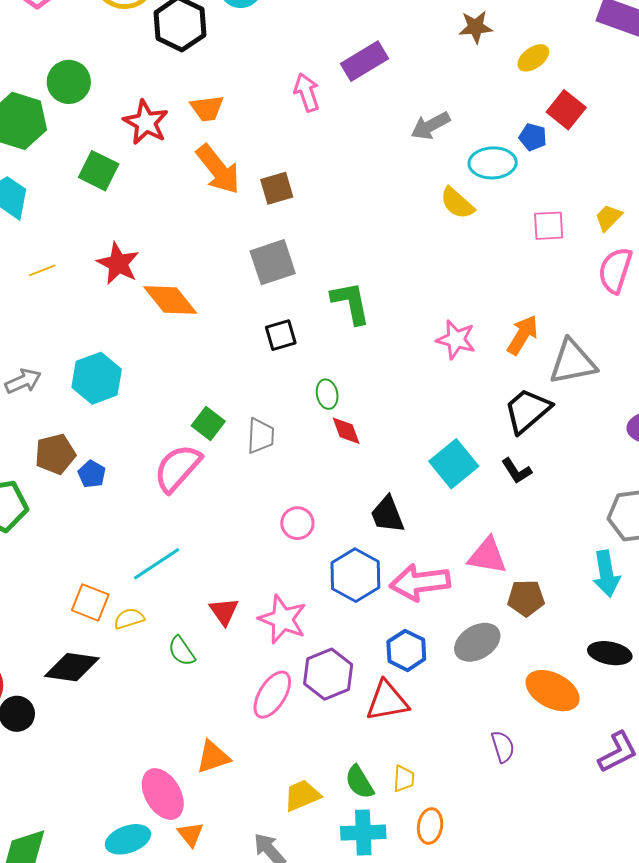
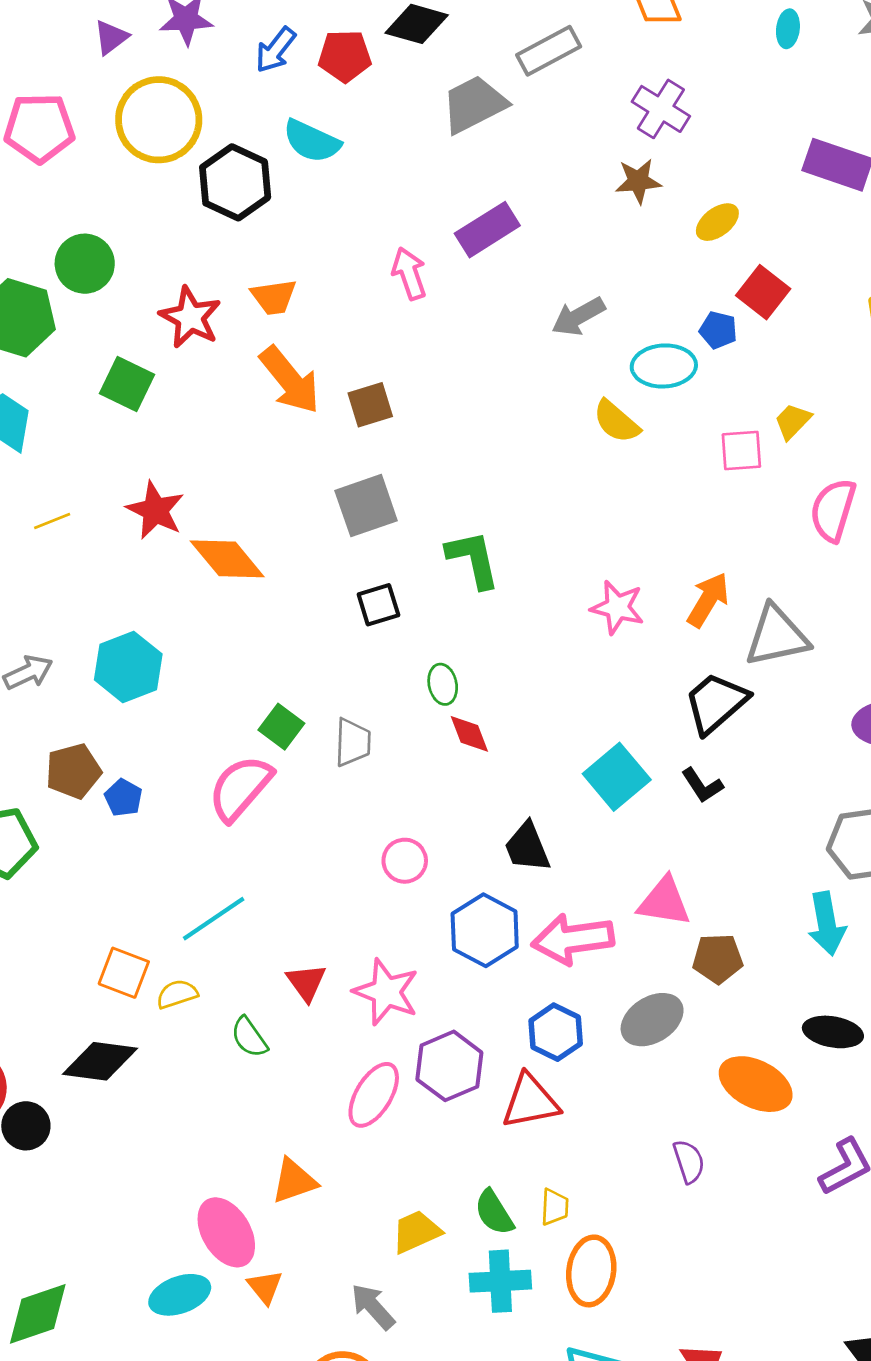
yellow trapezoid: (609, 218) -> (793, 421), moved
orange ellipse: (430, 826) -> (591, 1271), size x1.4

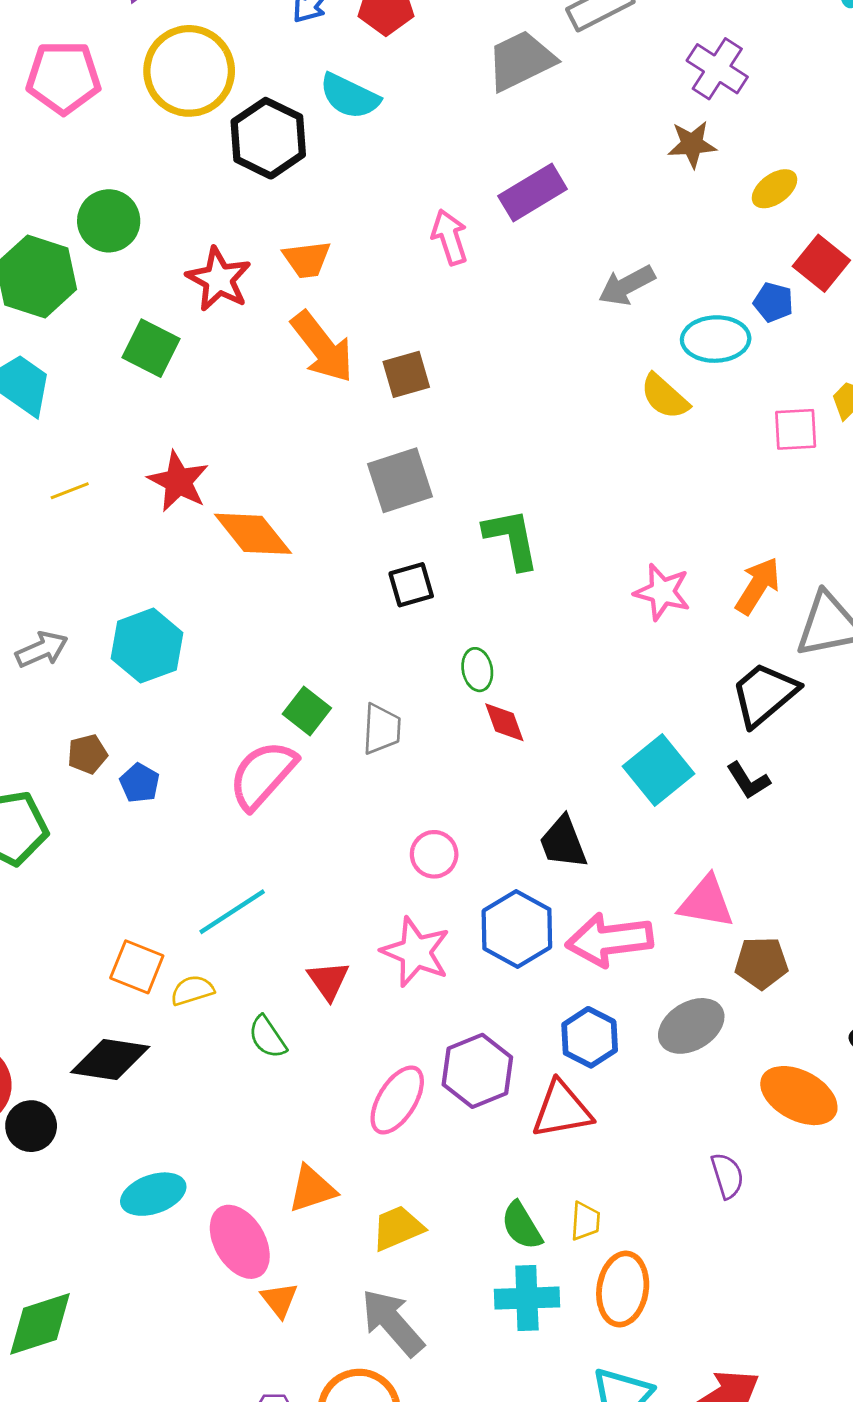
brown pentagon: (73, 771) -> (87, 754), size x0.7
pink star: (386, 992) -> (416, 952), moved
yellow trapezoid: (416, 1232) -> (398, 1228), moved
cyan ellipse: (180, 1295) -> (153, 1194), moved
gray arrow: (373, 1307) -> (393, 1323), size x1.4

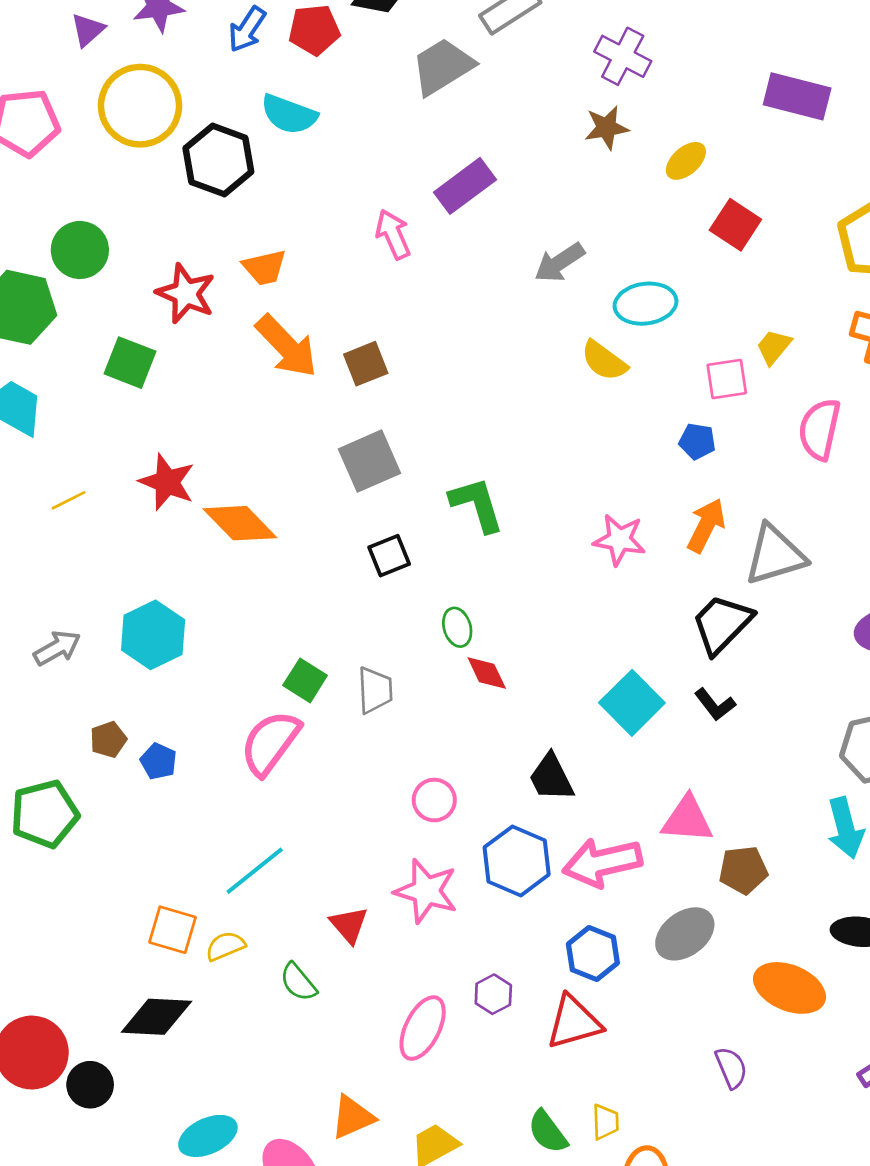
blue pentagon: (773, 302) -> (697, 441), moved
purple hexagon: (477, 1071) -> (493, 994), size x0.6

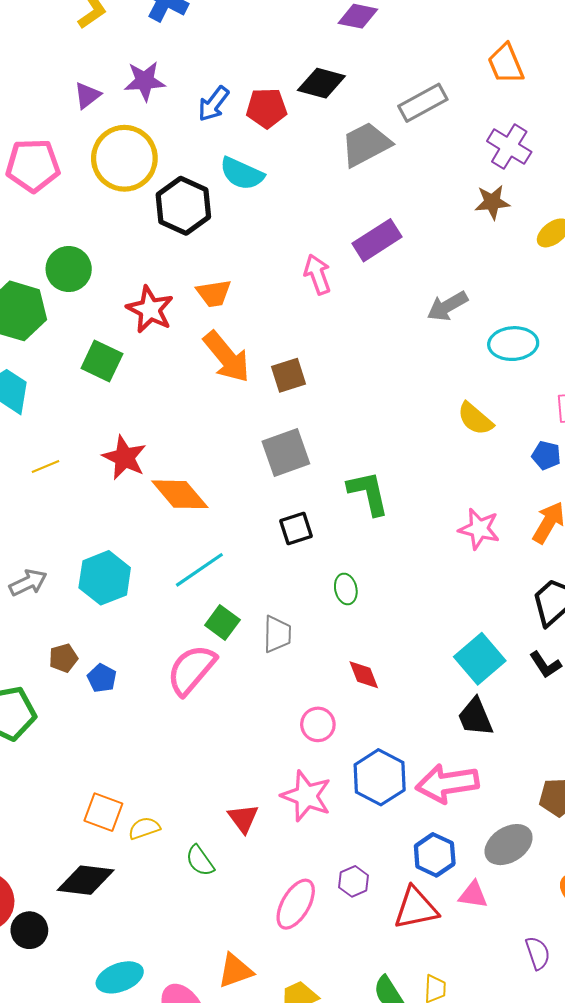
yellow semicircle: (604, 361) -> (475, 419), moved
red diamond: (487, 673) -> (364, 675), moved
black trapezoid: (551, 778) -> (475, 717), moved
pink triangle: (687, 819) -> (473, 895), moved, size x0.7
cyan line: (255, 871) -> (199, 570), moved

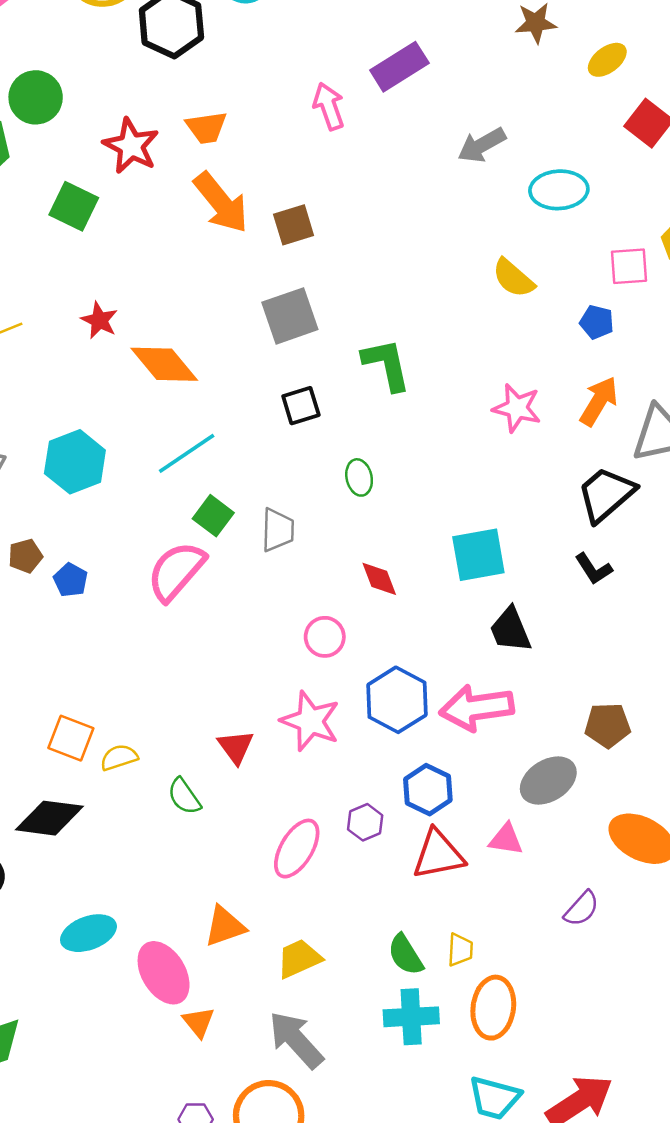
red star: (124, 458) -> (99, 320), size x0.7
cyan square: (480, 659) -> (478, 555), moved, turned 30
blue hexagon: (435, 855) -> (428, 790), moved
purple semicircle: (538, 953) -> (582, 909), turned 60

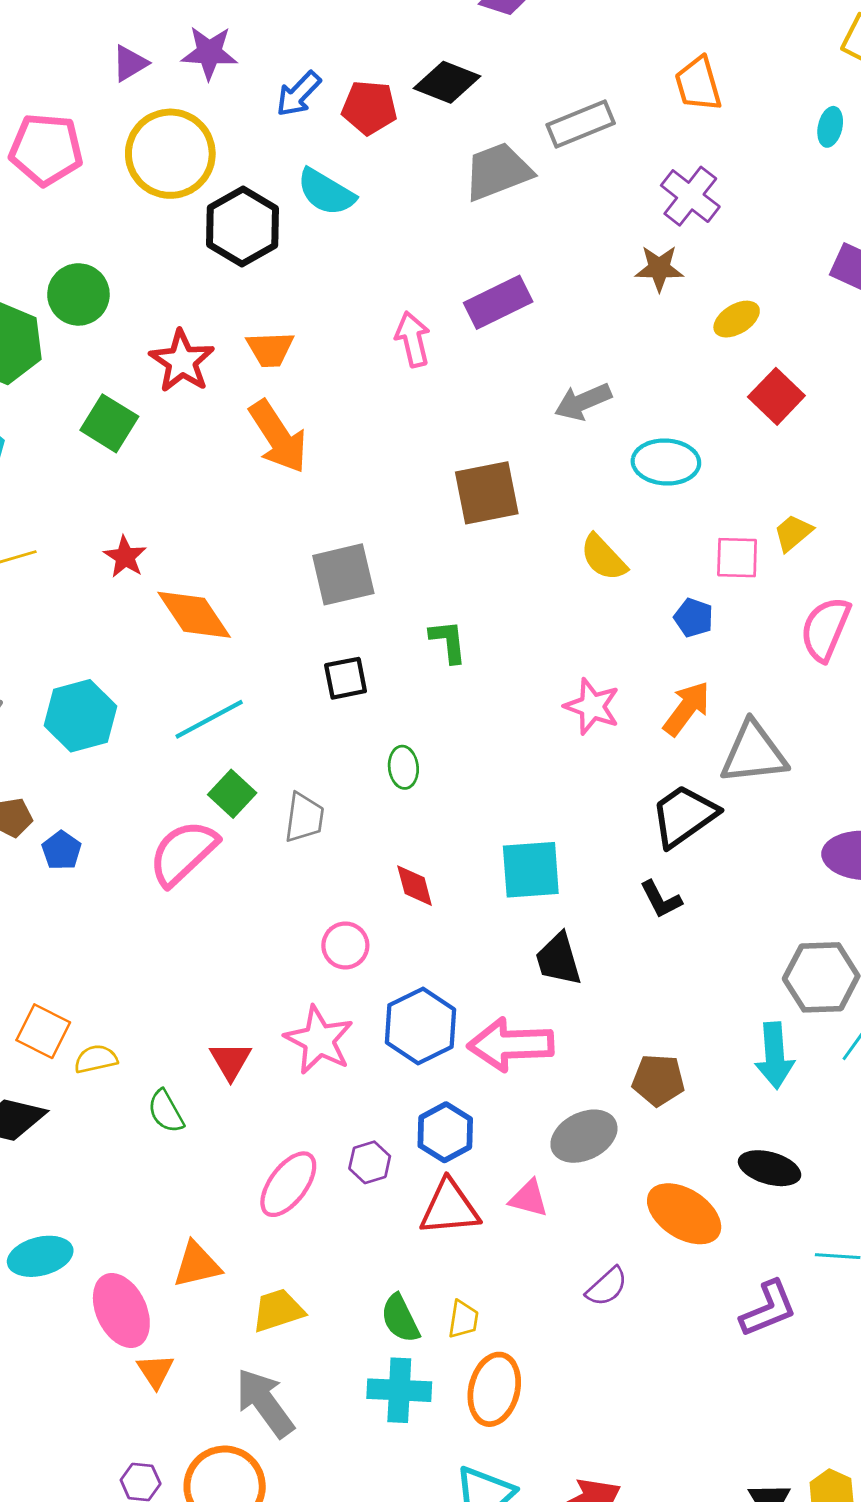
brown square: (294, 225) -> (487, 493), moved, size x1.4
green L-shape: (387, 365) -> (448, 641), size x0.7

